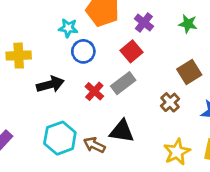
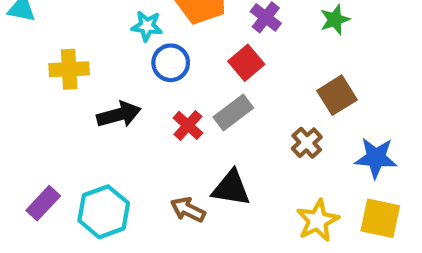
green star: (188, 24) -> (335, 20), turned -30
cyan hexagon: (60, 138) -> (104, 212), moved

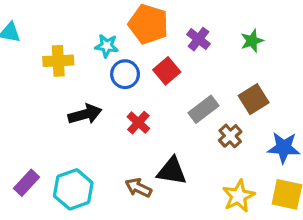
red square: (246, 63) -> (167, 71), moved
yellow cross: (69, 69) -> (58, 61), moved
gray rectangle: (233, 112) -> (204, 109), moved

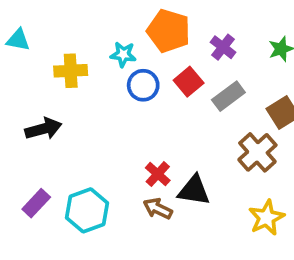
gray rectangle: (204, 109) -> (228, 96), moved
black arrow: (85, 114) -> (43, 129), moved
red cross: (138, 123) -> (158, 174), moved
brown cross: (230, 136) -> (257, 152), size x1.5

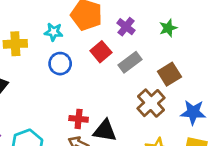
blue circle: (143, 85) -> (60, 64), moved
red cross: (158, 174) -> (79, 119), turned -36

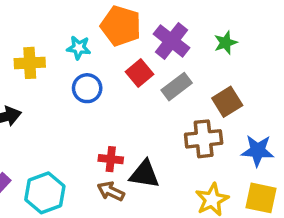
purple cross: (126, 27) -> (172, 41), size x1.5
brown cross: (151, 103) -> (204, 139), turned 36

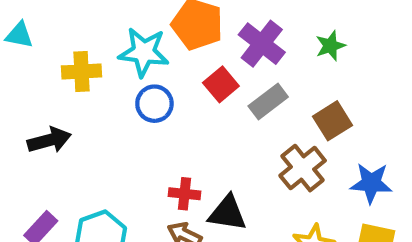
cyan star: (79, 48) -> (144, 52), size x1.6
brown cross: (204, 139) -> (303, 168), turned -33

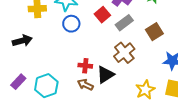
brown cross: (303, 168) -> (124, 53), moved
black triangle: (227, 213) -> (105, 75), turned -42

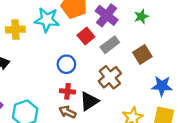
blue circle: (71, 24) -> (66, 64), moved

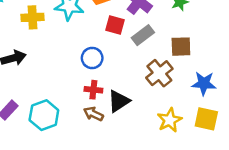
red square: (86, 36) -> (115, 25), turned -35
brown square: (142, 54) -> (181, 47), turned 30
brown cross: (110, 77) -> (159, 73), moved

